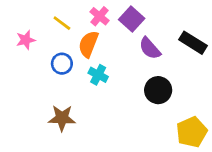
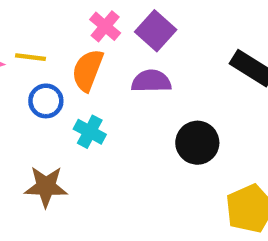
yellow line: (62, 23) -> (31, 57), moved, turned -30
purple semicircle: (150, 48) -> (151, 81), moved, turned 130
cyan cross: (98, 75) -> (90, 132), moved

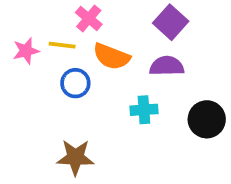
pink cross: (105, 26) -> (89, 18), moved
orange semicircle: (88, 70) -> (112, 57), turned -90
cyan cross: (90, 132) -> (144, 110), moved, turned -32

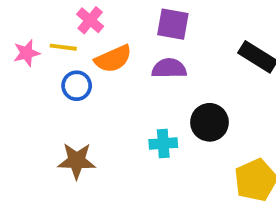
purple square: (171, 22) -> (173, 24), turned -32
orange semicircle: (112, 57) -> (113, 59), turned -45
cyan cross: (144, 110) -> (163, 143), moved

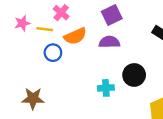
purple square: (173, 24) -> (112, 15), turned -36
pink star: (27, 53) -> (22, 23), moved
brown star: (77, 161) -> (33, 99), moved

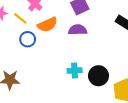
yellow line: (45, 29) -> (20, 18), turned 32
black circle: (134, 75) -> (99, 76), moved

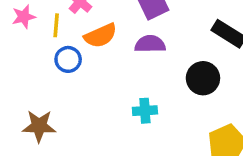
yellow line: (20, 18) -> (56, 25), turned 56
black circle: (99, 76) -> (203, 78), moved

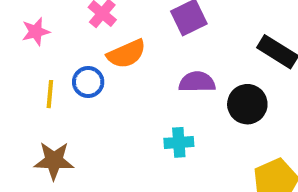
yellow line: (56, 25) -> (50, 94), moved
purple semicircle: (150, 44) -> (197, 82), moved

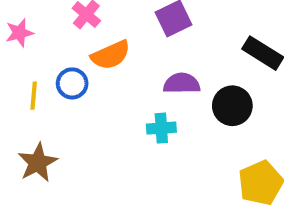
cyan cross: (179, 142) -> (161, 128), moved
brown star: (54, 161) -> (38, 163), turned -30

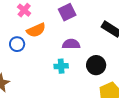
black circle: (232, 106) -> (96, 65), moved

